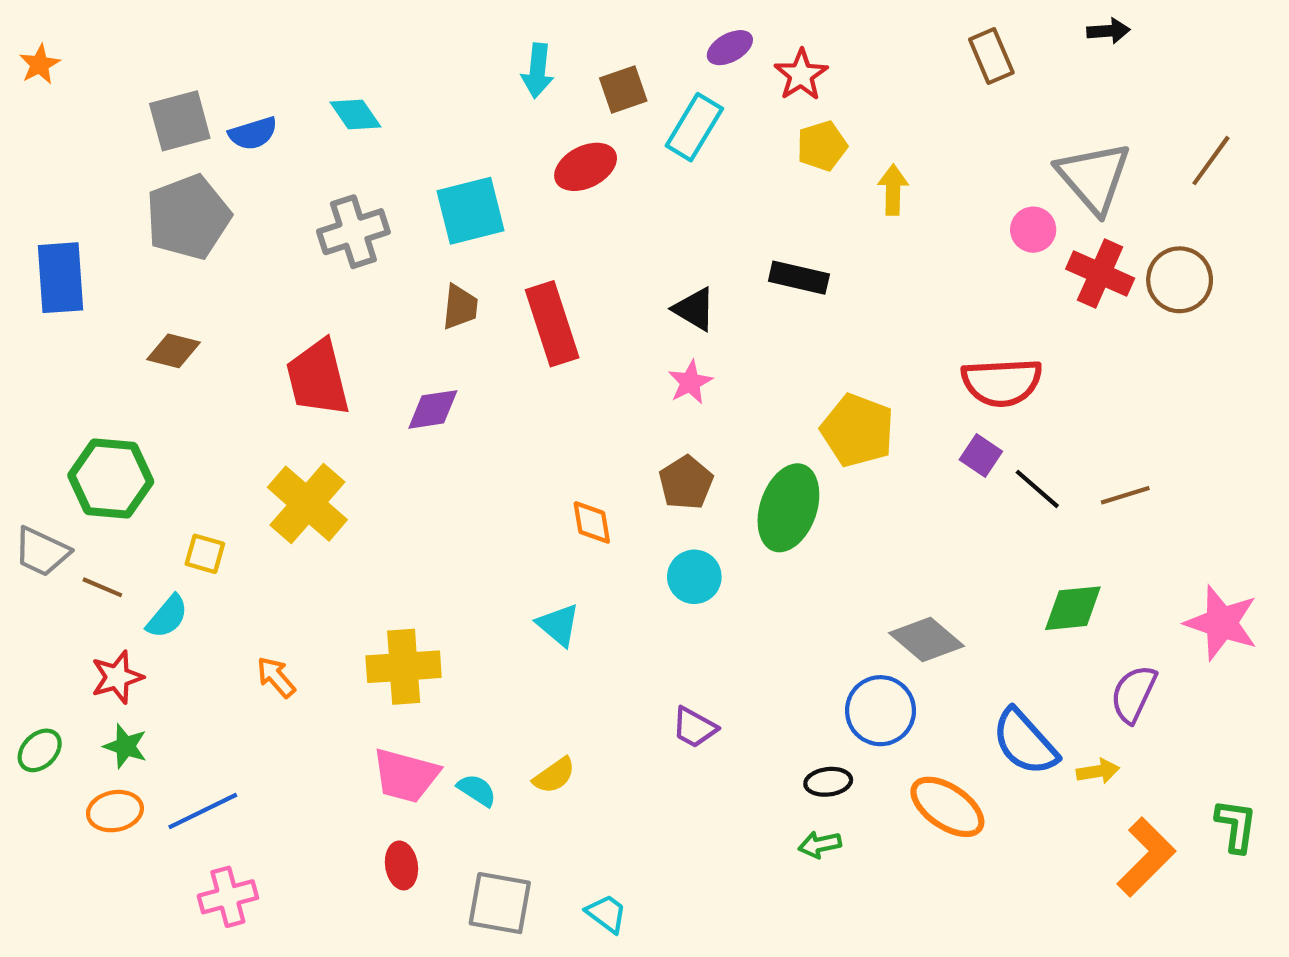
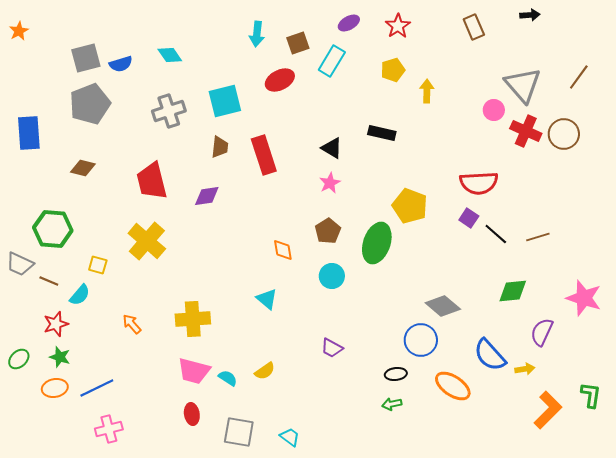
red star: (801, 75) -> (398, 26), moved

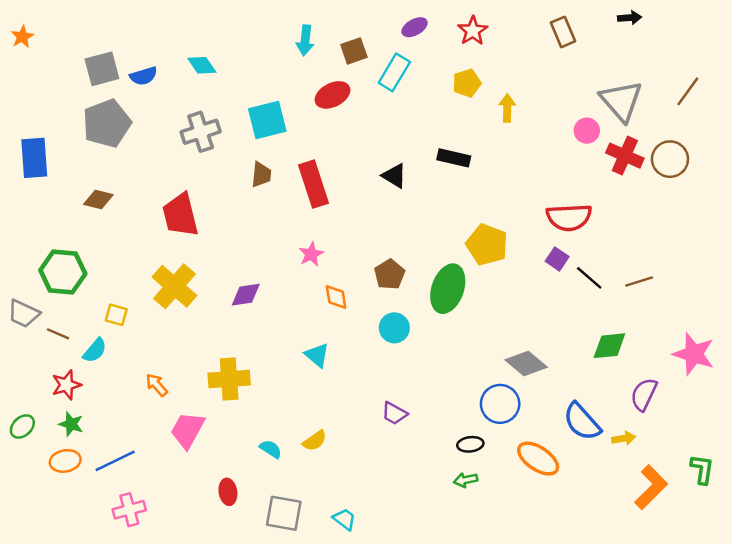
pink star: (330, 183) -> (311, 254), moved
purple diamond: (207, 196) -> (246, 295), moved
pink trapezoid: (194, 371) -> (188, 430), moved, turned 104

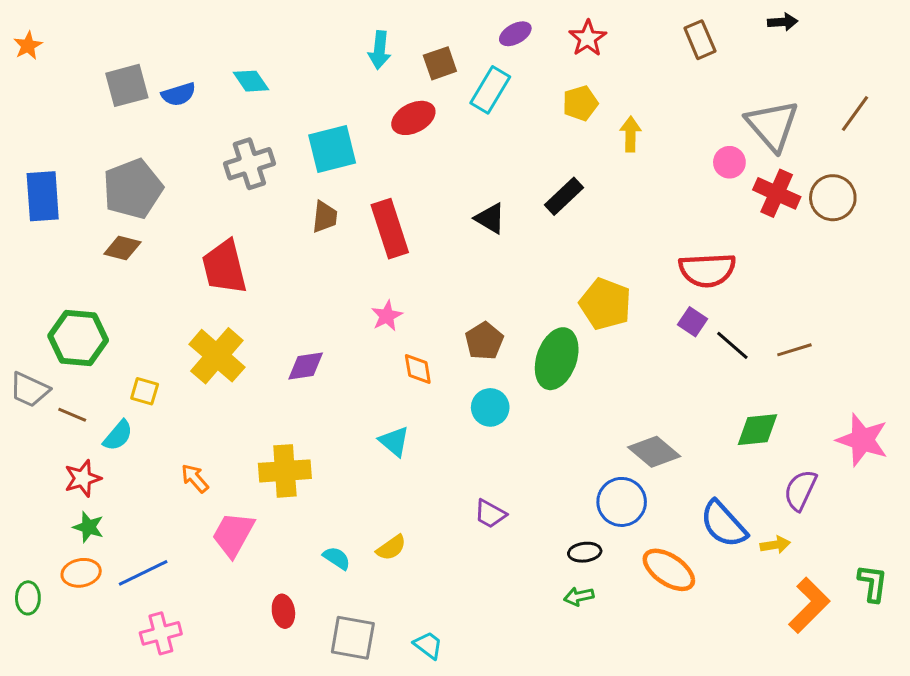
gray pentagon: (107, 123) -> (133, 189), moved
black rectangle: (454, 158) -> (564, 196), turned -56
green ellipse: (22, 426) -> (28, 598), moved, turned -45

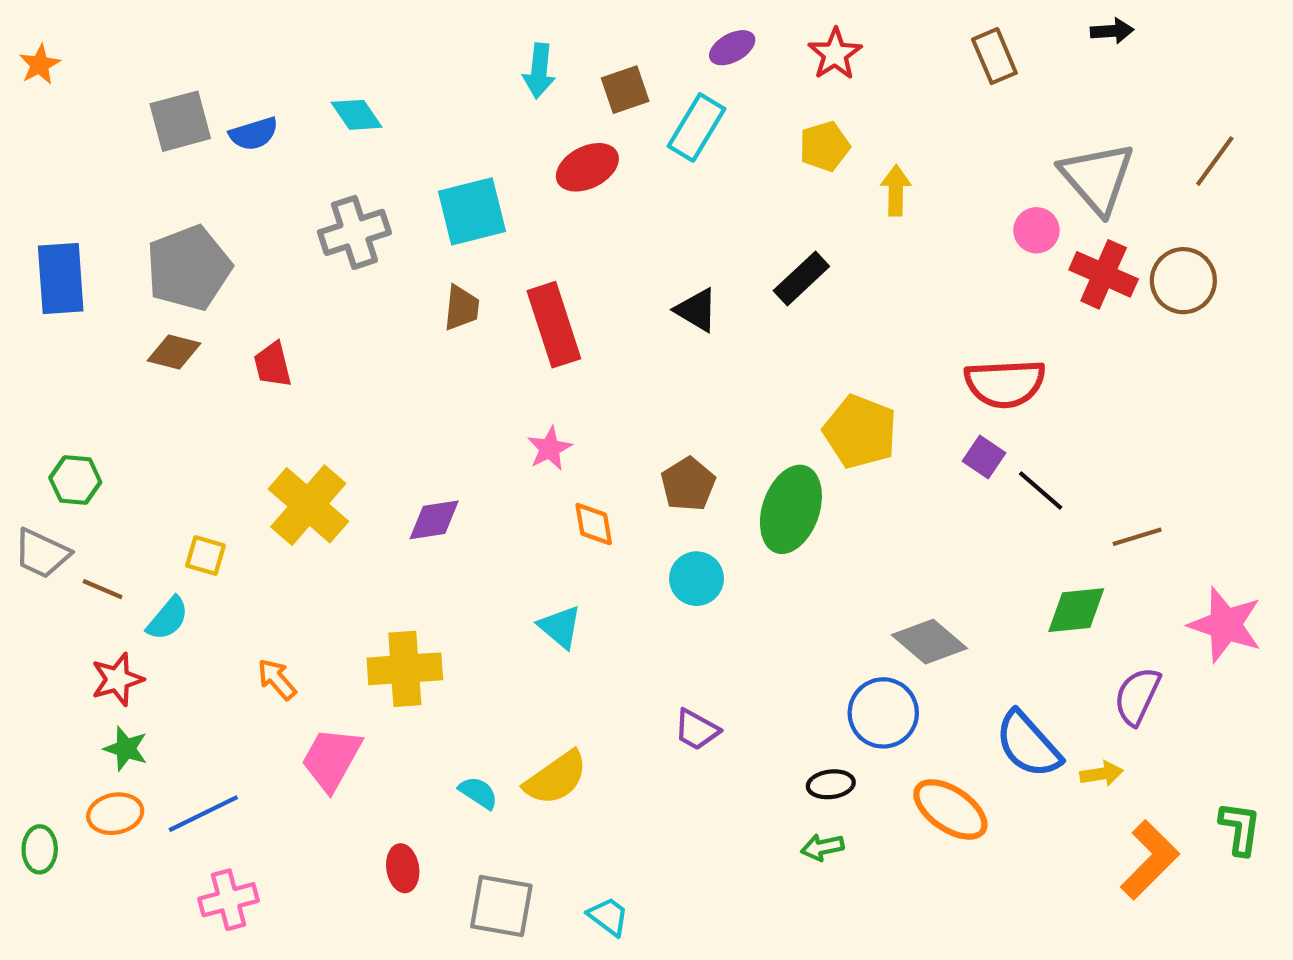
red trapezoid: (224, 267) -> (273, 365), moved, size x0.6
green hexagon: (78, 338) -> (75, 480), moved, size x0.6
brown line: (794, 350) -> (1137, 537), moved
yellow semicircle: (391, 548) -> (556, 778), size x1.5

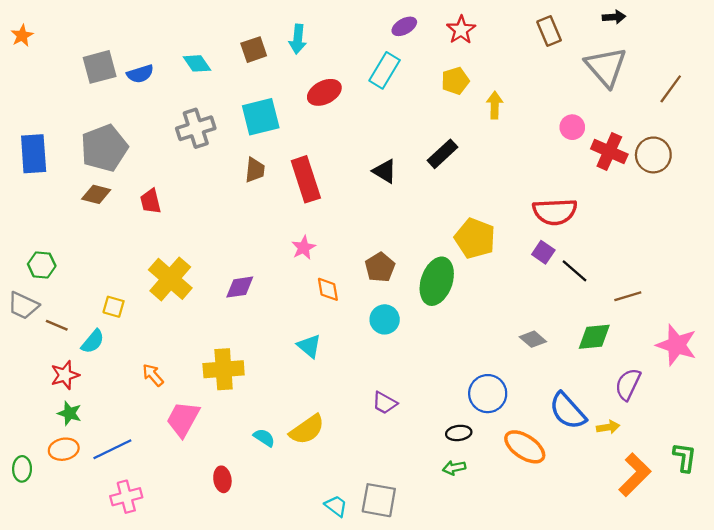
brown square: (625, 90) -> (254, 50), moved
gray triangle: (1097, 178) -> (606, 67), moved
gray diamond: (929, 642) -> (533, 339), moved, size x0.7
gray square: (501, 906) -> (379, 500), moved

